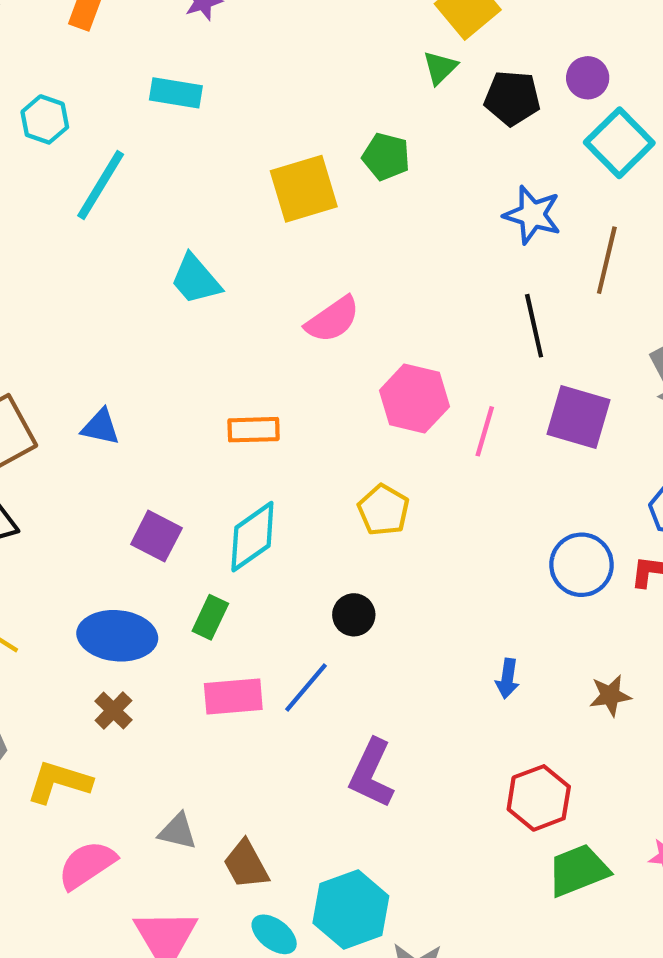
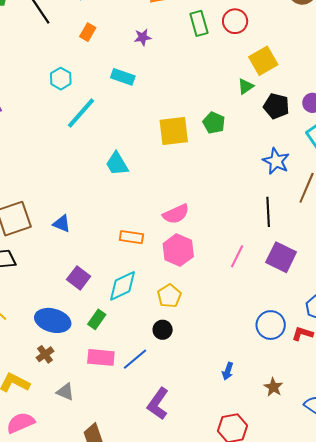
pink semicircle: (333, 319) -> (176, 214), moved
pink hexagon: (414, 399) -> (178, 250), moved
yellow pentagon: (384, 510) -> (169, 296), moved
brown star: (610, 695) -> (273, 387), turned 30
gray triangle: (178, 831) -> (65, 392), moved

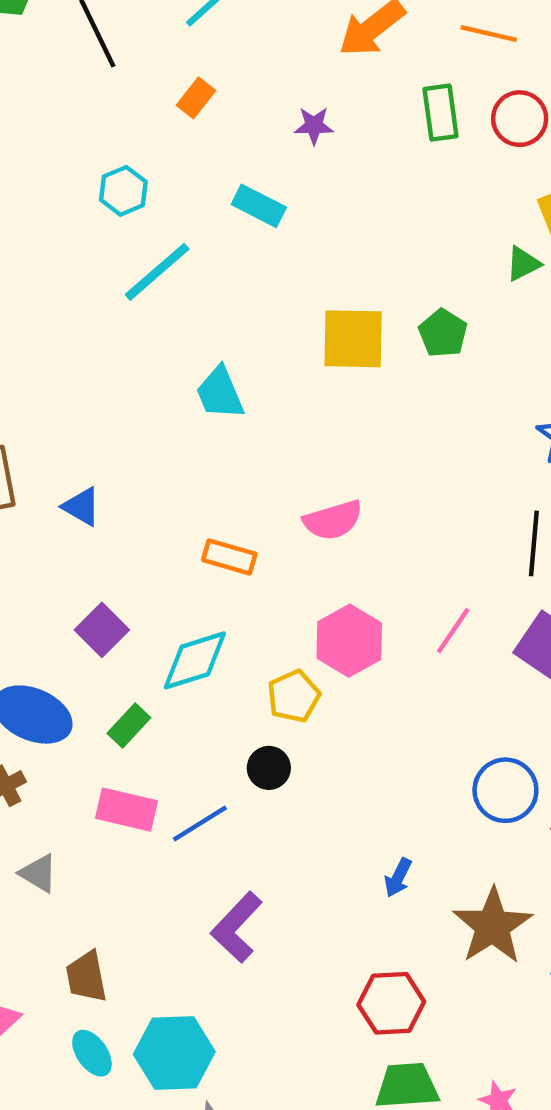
pink hexagon: (178, 250) -> (349, 641), moved
brown star: (273, 387) -> (493, 926), size x1.8

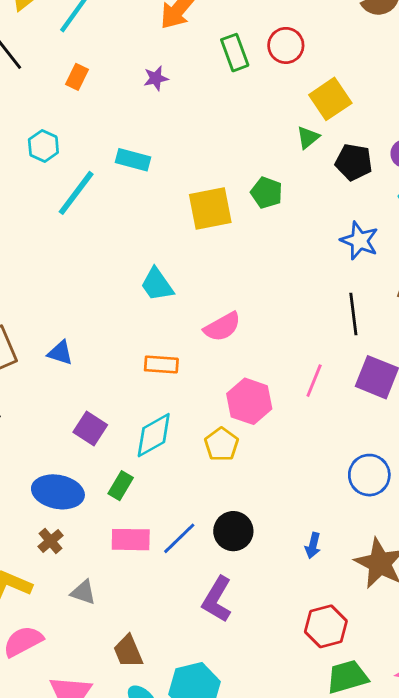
cyan rectangle: (259, 206) -> (133, 160), moved
cyan trapezoid: (220, 393) -> (157, 285), moved
black circle: (269, 768) -> (233, 531), moved, size x1.4

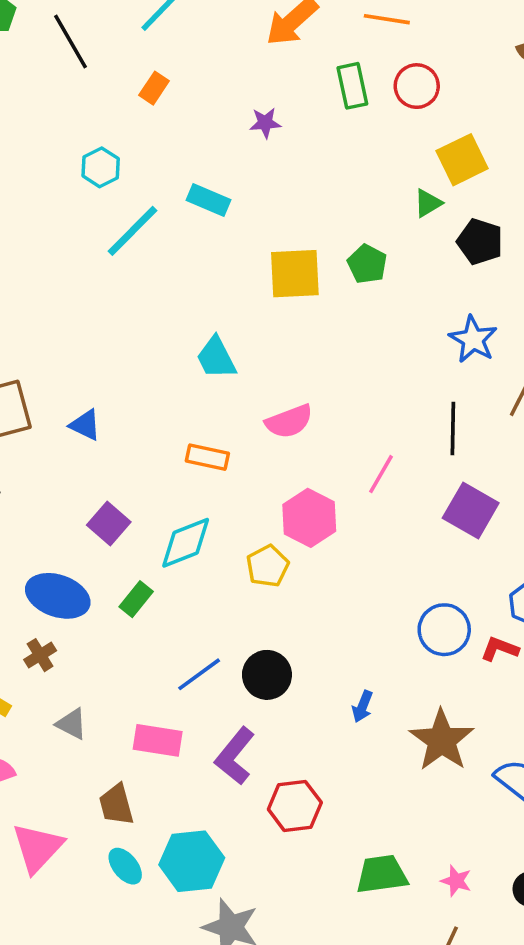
purple star: (156, 78) -> (265, 123), moved
pink line: (314, 381) -> (381, 474), moved
pink rectangle: (131, 540) -> (158, 740), moved
red hexagon: (326, 626) -> (295, 806), moved

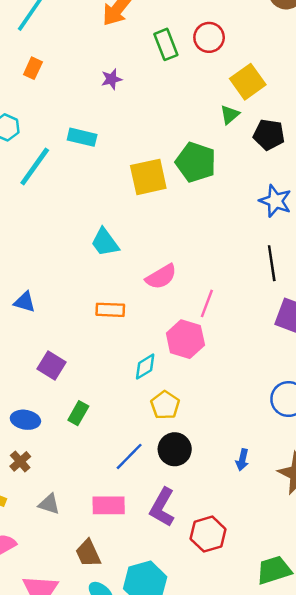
green pentagon: (367, 264) -> (196, 162), size x1.5
pink line: (381, 474) -> (207, 303), moved
cyan diamond: (186, 543) -> (145, 367), moved, size x0.7
yellow pentagon: (268, 566) -> (165, 405), moved
blue ellipse: (58, 596) -> (25, 420), size x0.7

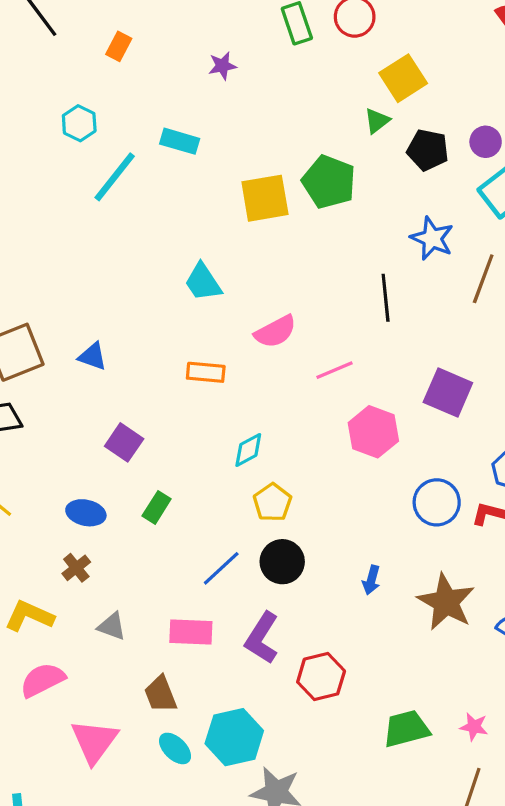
black line: (272, 263) -> (386, 298), moved
pink line: (207, 303) -> (335, 370), turned 44
pink hexagon: (185, 339) -> (373, 432), moved

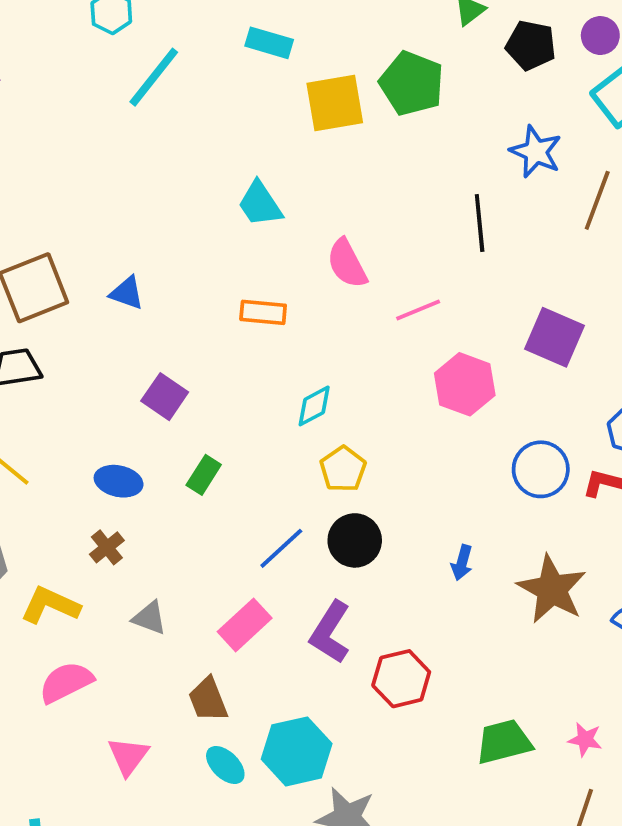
cyan rectangle: (180, 141) -> (269, 43), moved
pink semicircle: (275, 332) -> (347, 264), turned 90
pink rectangle: (191, 632) -> (245, 625), turned -45
pink triangle: (94, 741) -> (128, 756), size x0.7

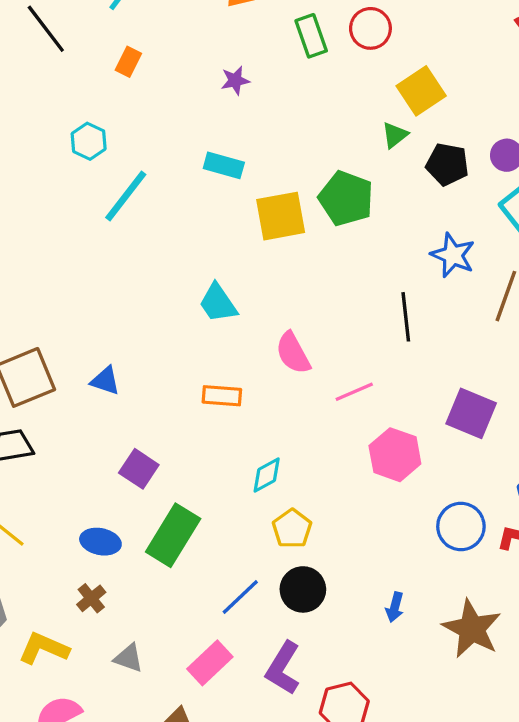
green rectangle: (204, 475) -> (173, 535), size x1.8

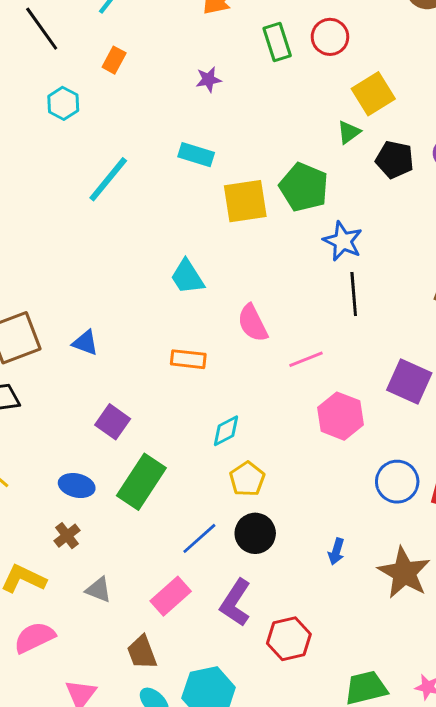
cyan hexagon: (89, 141) -> (63, 103), moved
blue star: (453, 255) -> (343, 241), moved

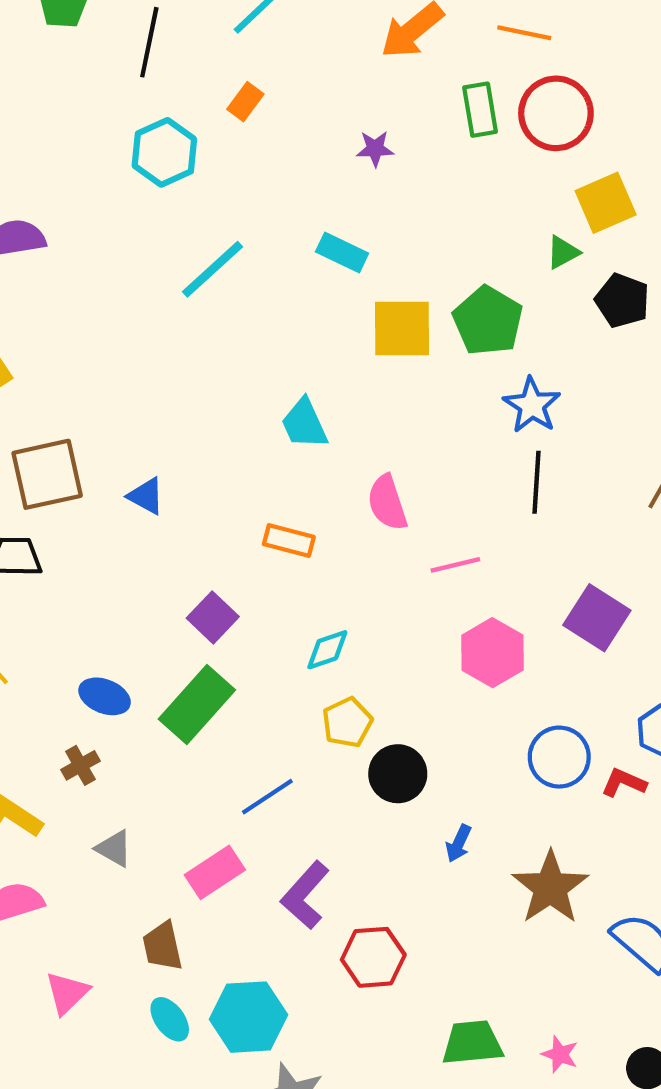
black line: (42, 29) -> (149, 42), turned 39
red circle: (330, 37) -> (556, 113), size x1.4
cyan hexagon: (63, 103) -> (164, 152), size x1.4
purple square: (113, 422) -> (213, 617), moved
black circle: (255, 533) -> (398, 774), moved

